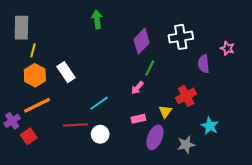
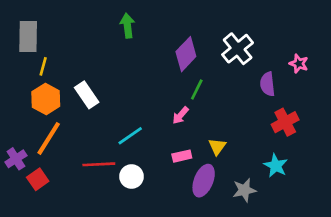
white cross: (181, 37) -> (238, 49), turned -30
red cross: (186, 96) -> (285, 122), moved
orange line: (37, 105) -> (49, 138), turned -32

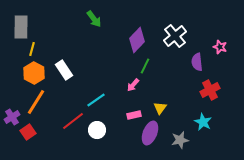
green arrow: (127, 26) -> (94, 19), turned 150
red line: (99, 164) -> (73, 121), turned -35

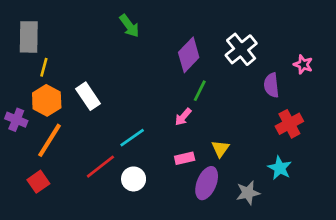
purple cross: (12, 117) -> (16, 120), moved, turned -35

